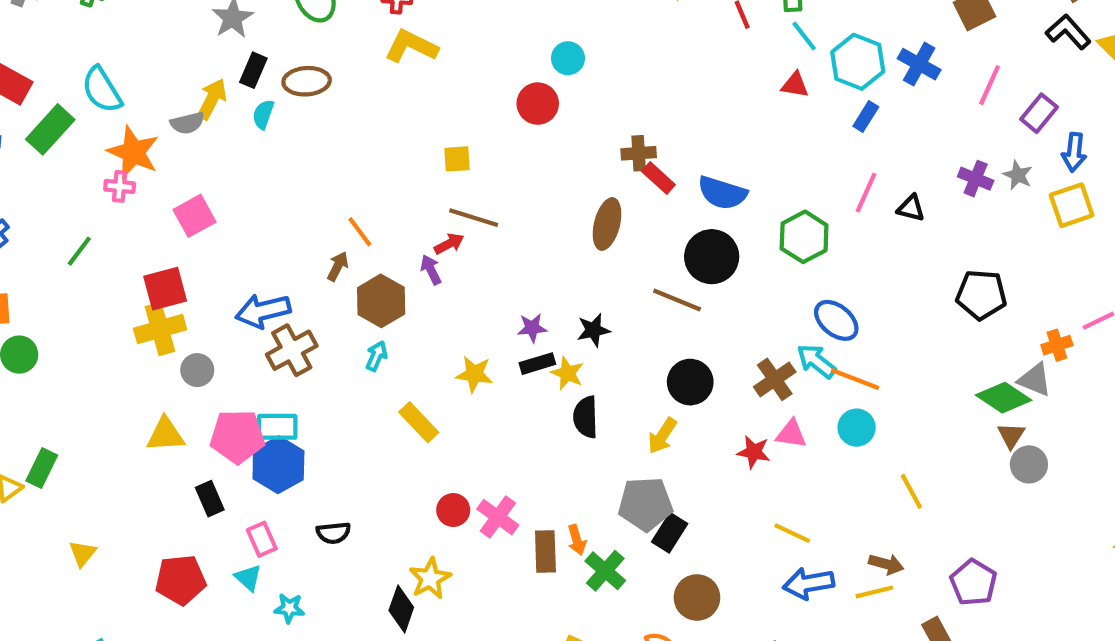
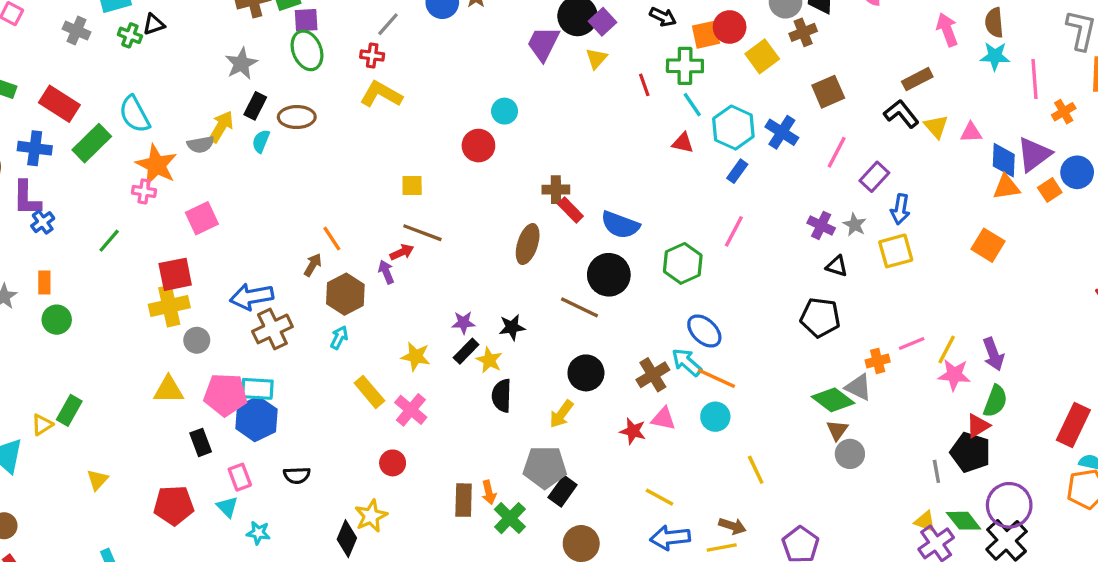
black triangle: (911, 208) -> (837, 266), moved
black rectangle: (537, 364) -> (466, 351), turned -32
pink cross: (498, 517) -> (411, 410), moved

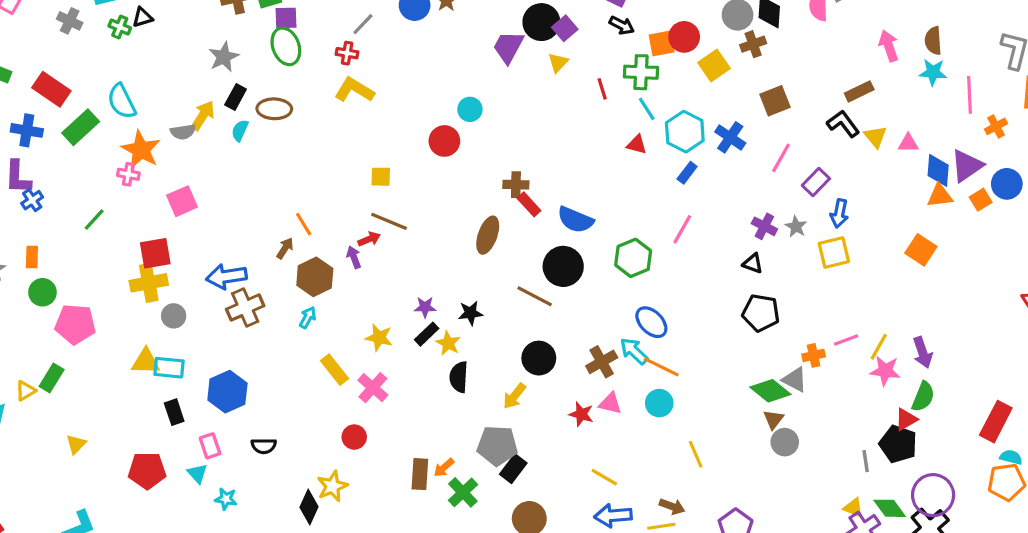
black triangle: (837, 266) -> (753, 263), moved
cyan rectangle: (257, 389) -> (169, 368), moved
pink pentagon: (225, 395) -> (75, 324), moved
orange arrow: (489, 492) -> (444, 468), turned 60

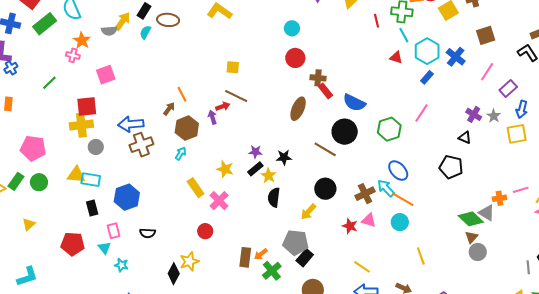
red circle: (444, 141) -> (295, 58), moved
orange star: (141, 150) -> (82, 40), size x0.7
green circle: (42, 292) -> (39, 182), moved
black pentagon: (761, 313) -> (451, 167), moved

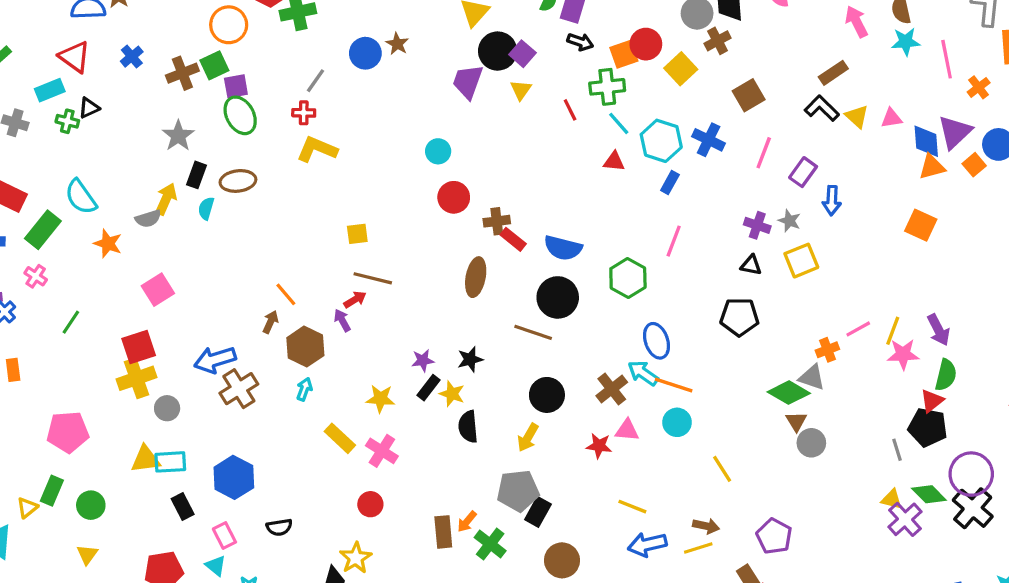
pink cross: (73, 55) -> (36, 276), moved, turned 32
yellow square: (517, 134) -> (801, 261), moved
blue ellipse: (398, 171) -> (657, 341), turned 35
green circle: (39, 182) -> (91, 505), moved

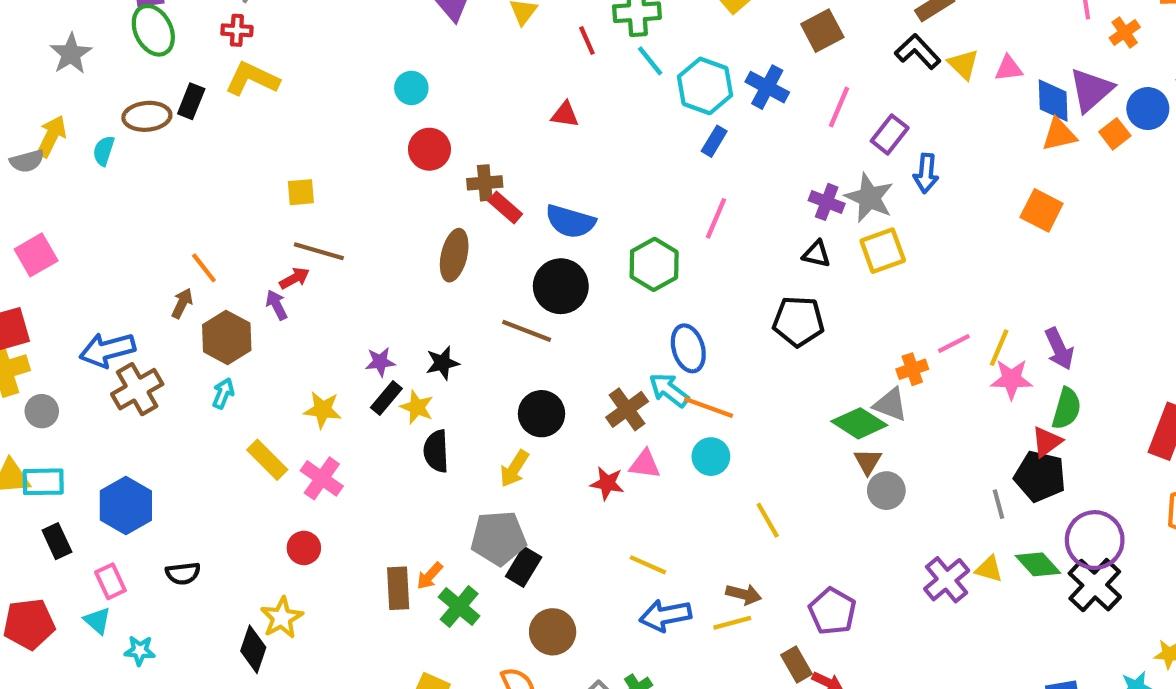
red triangle: (614, 161) -> (565, 114), moved
black rectangle: (197, 175) -> (191, 101), moved
gray star: (790, 221) -> (869, 198), size x1.6
purple cross: (905, 519) -> (947, 580), moved

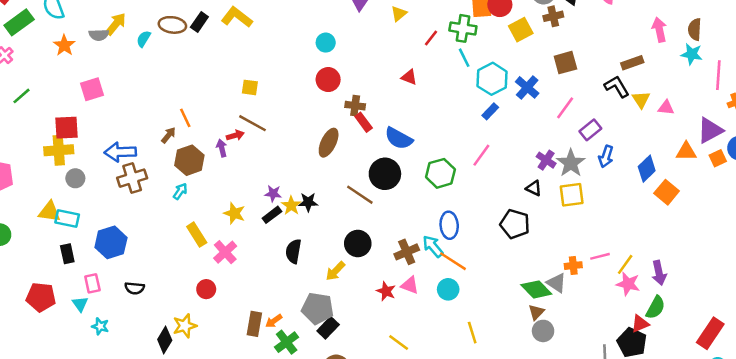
red line: (587, 40) -> (431, 38), turned 49
blue diamond: (1053, 100) -> (647, 169), moved, turned 35
yellow star: (417, 407) -> (291, 206), moved

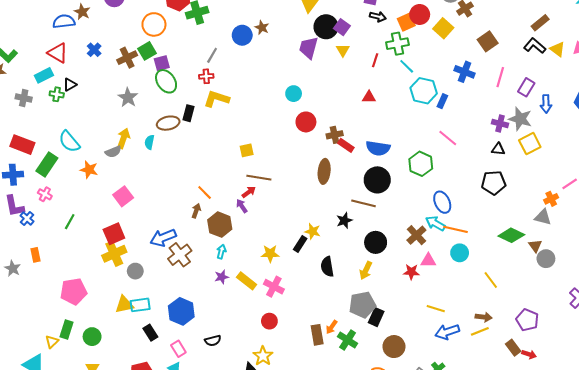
cyan hexagon: (492, 79) -> (424, 91), moved
pink line: (481, 155) -> (448, 138), turned -66
purple star: (273, 194) -> (222, 277), moved
black star: (308, 202) -> (344, 220), moved
green diamond: (536, 289) -> (511, 235), moved

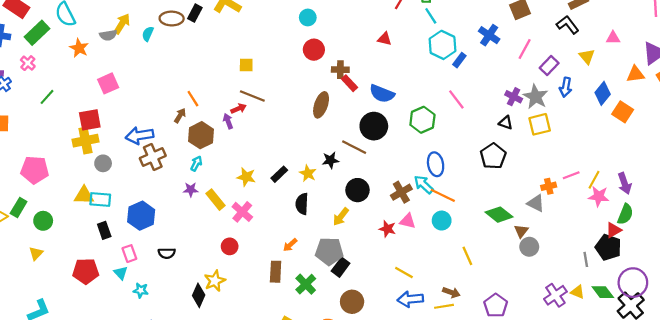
yellow triangle: (557, 49) -> (587, 56), moved
black pentagon: (494, 183) -> (493, 156), turned 30
yellow star: (313, 231) -> (308, 173), moved
orange arrow: (332, 327) -> (290, 245), moved

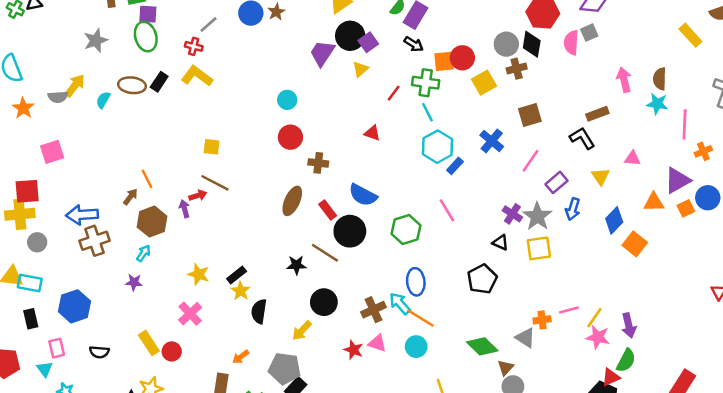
red rectangle: (350, 83) -> (328, 210), moved
yellow star: (308, 173) -> (241, 291), moved
yellow rectangle: (215, 200) -> (149, 343), moved

